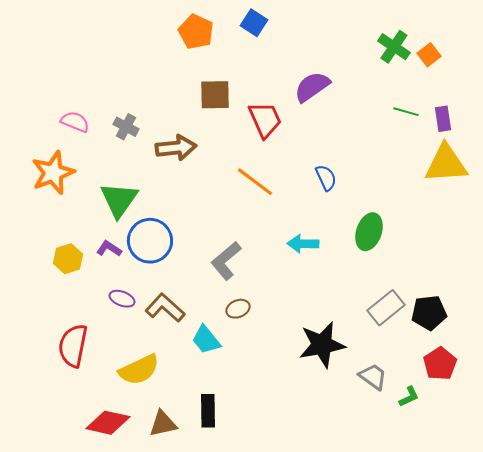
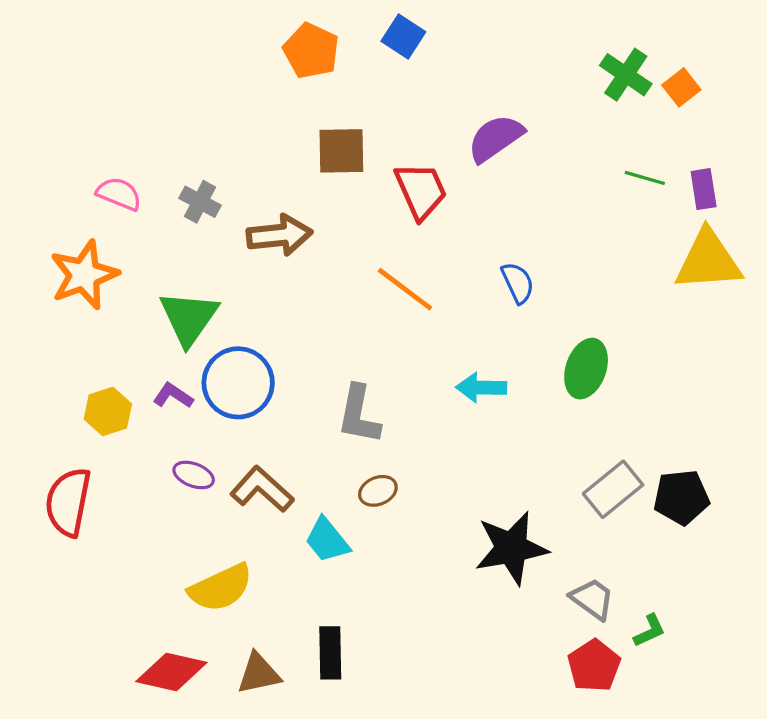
gray L-shape: (226, 261) -> (359, 415), turned -39
red semicircle: (73, 346) -> (68, 502), moved
red pentagon: (440, 364) -> (594, 666), moved

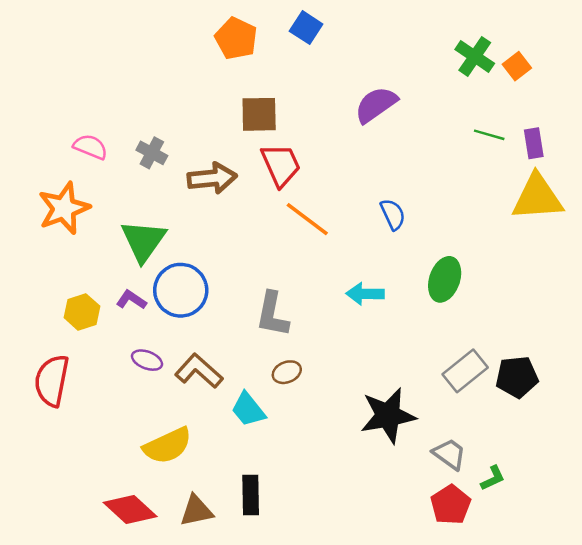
red trapezoid: (421, 191) -> (281, 165), moved
red diamond: (171, 672) -> (130, 510), turned 30

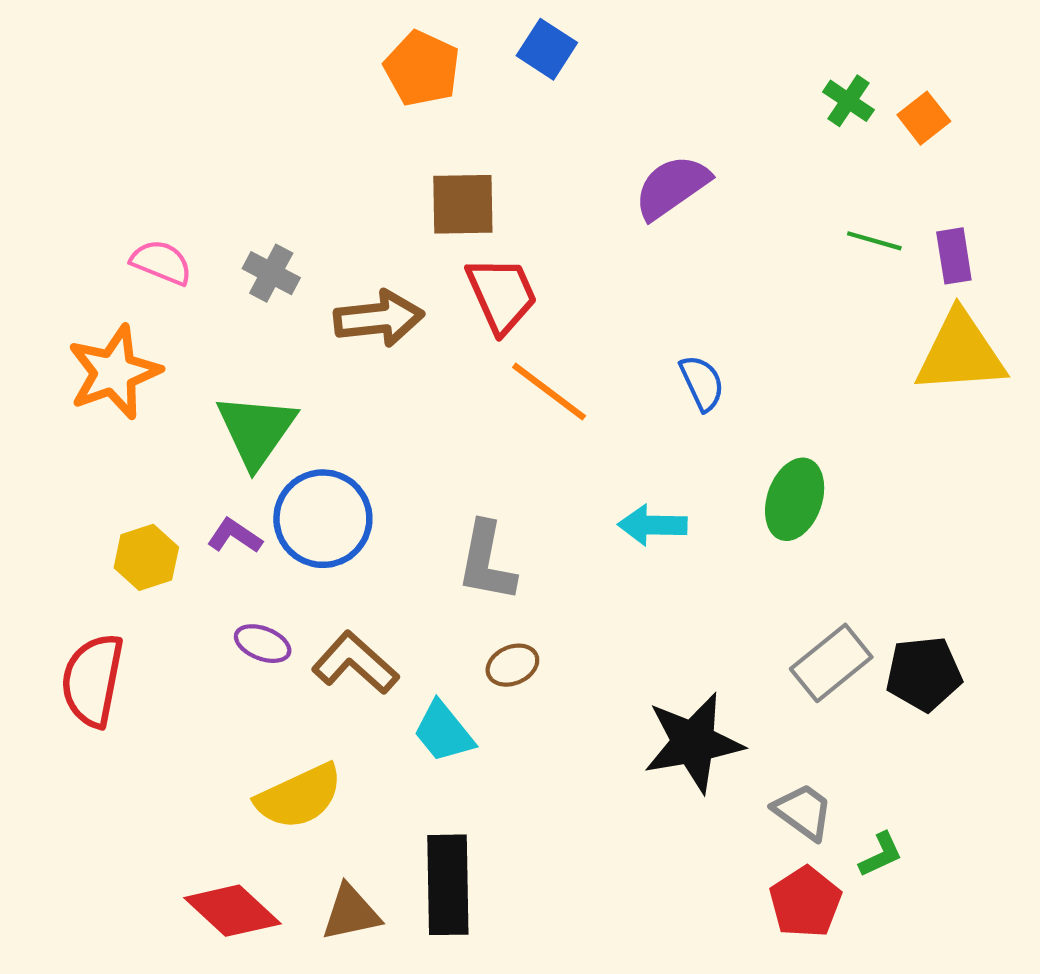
green cross: (475, 56) -> (848, 101), size x0.7
black rectangle: (251, 495) -> (448, 885), size x1.4

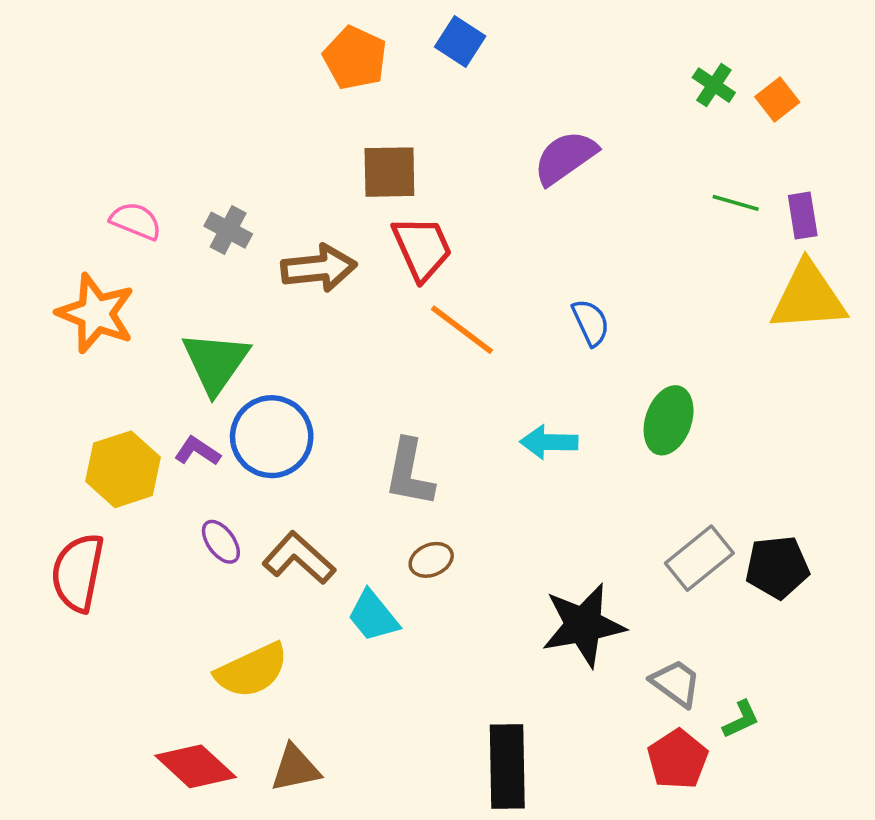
orange star: (114, 372) -> (96, 313), turned -30
yellow hexagon: (146, 557) -> (123, 469), size x1.4
purple ellipse: (263, 644) -> (221, 542), turned 33
black rectangle: (448, 885) -> (507, 766), moved

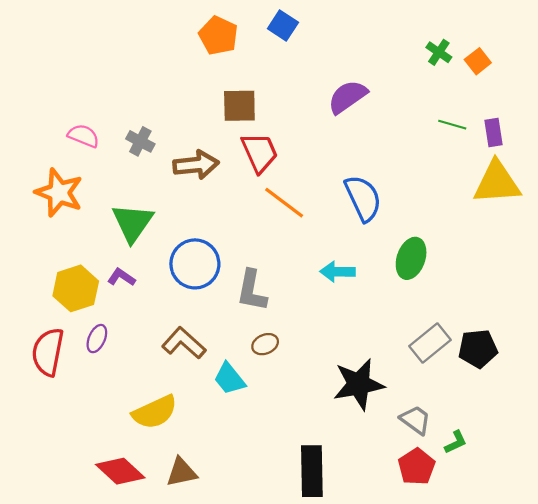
blue semicircle: (591, 322) -> (363, 198), size x1.6
blue circle: (272, 437) -> (195, 264), moved
purple ellipse: (221, 542) -> (97, 339), moved, turned 60

